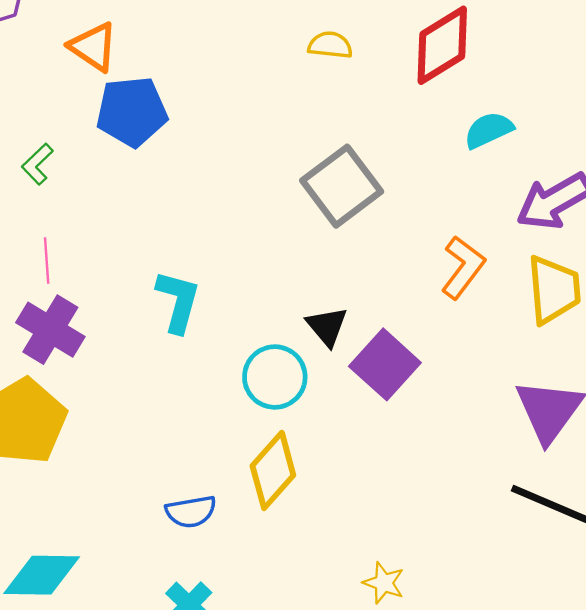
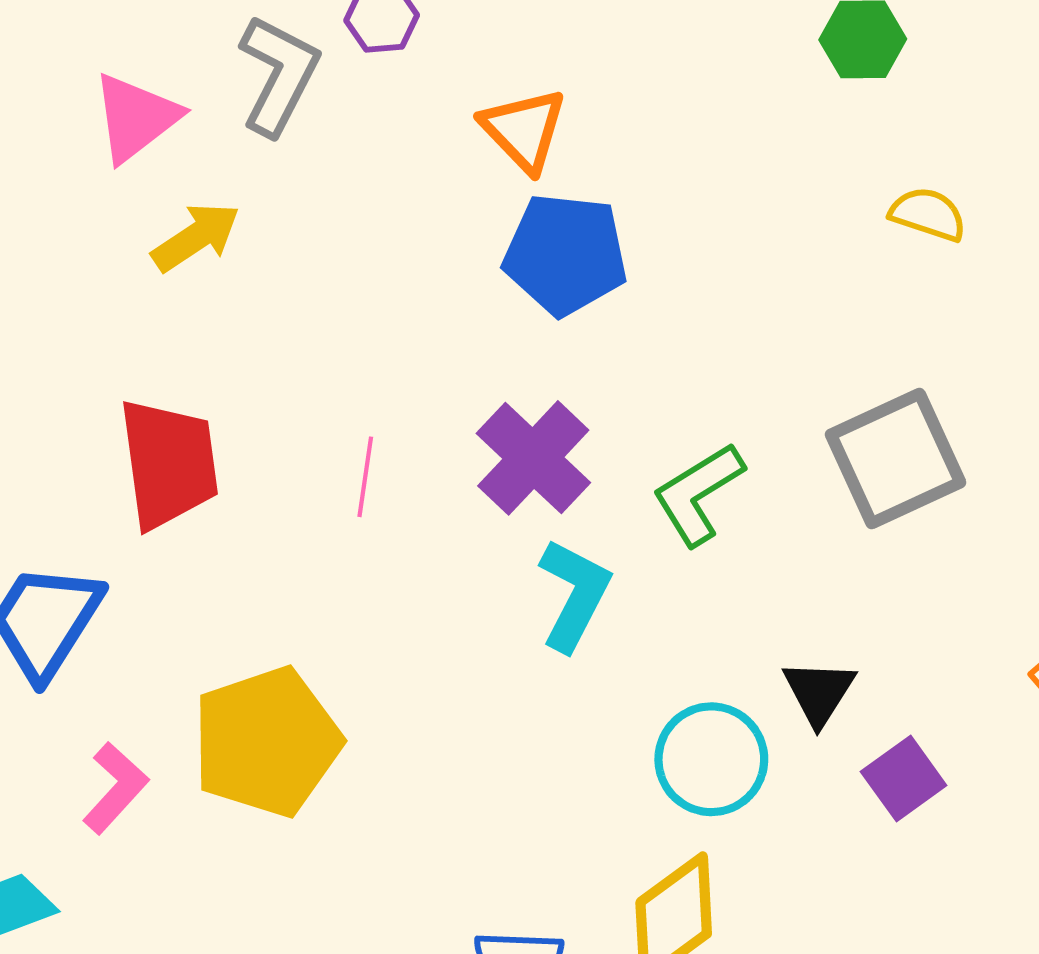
green L-shape: (37, 164) -> (698, 494), moved, size x1.5
purple cross: (50, 330) -> (533, 458), moved
purple square: (385, 364) -> (904, 779), size x0.7

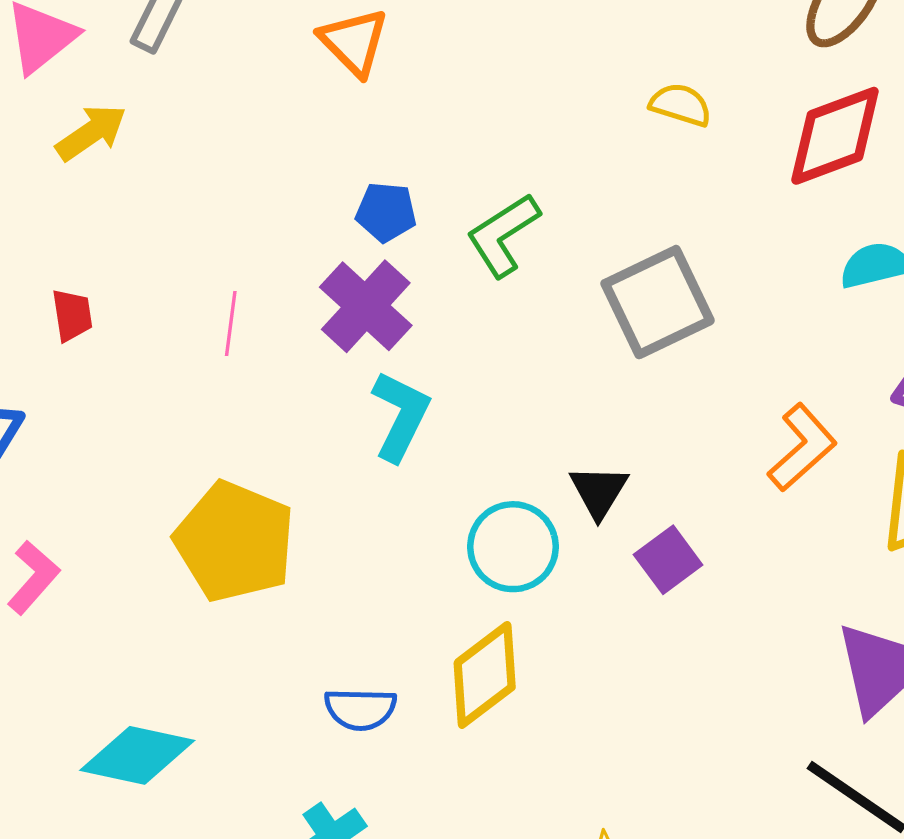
blue pentagon: (565, 254) -> (386, 212), moved, size x0.6
red trapezoid: (169, 463) -> (72, 315), size x0.5
green L-shape: (698, 494) -> (503, 235), moved
yellow pentagon: (267, 742) -> (235, 542), moved, turned -30

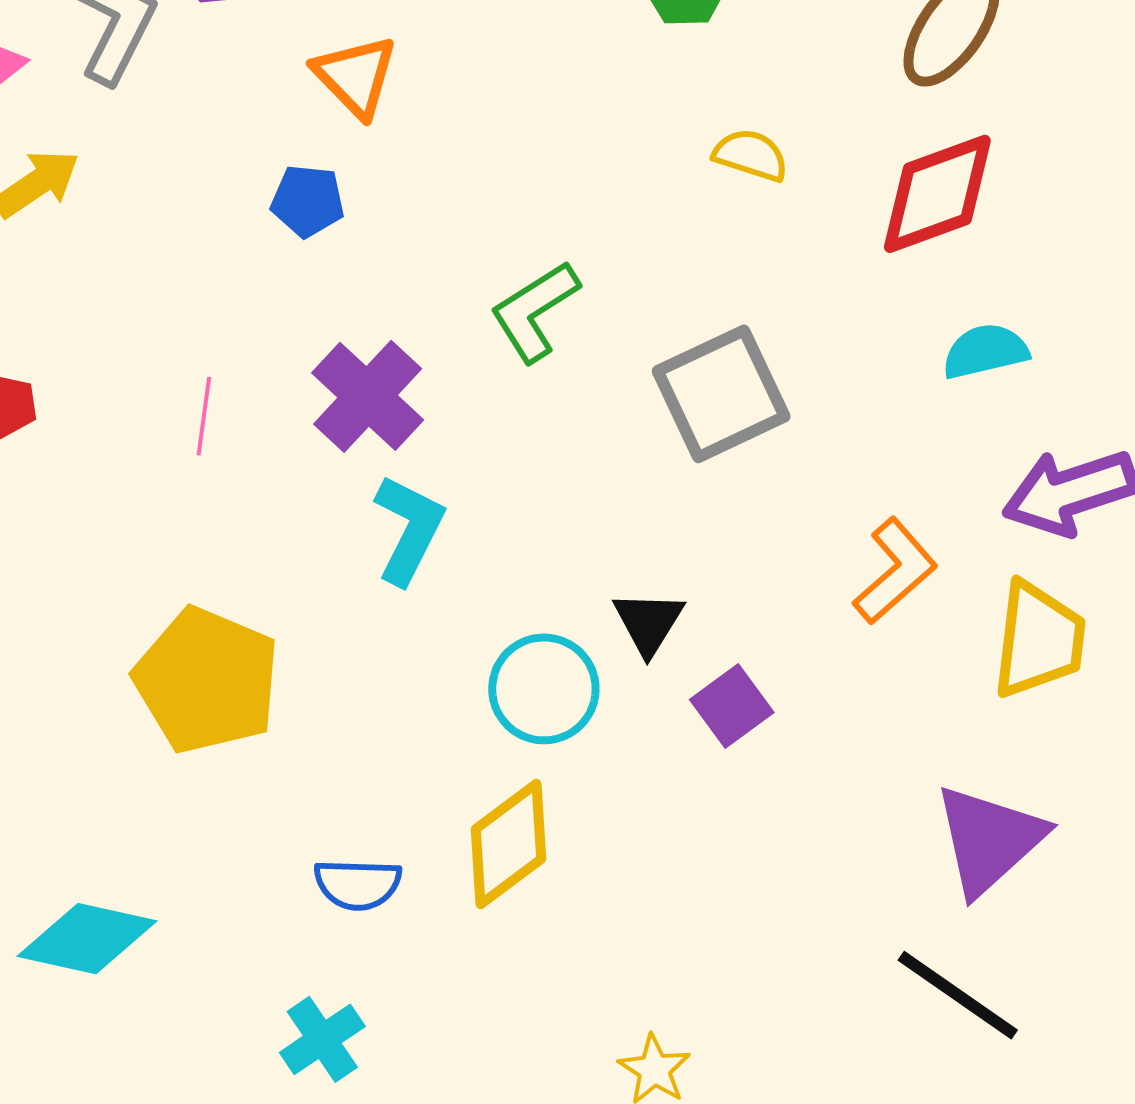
blue pentagon: (386, 212) -> (308, 201), moved

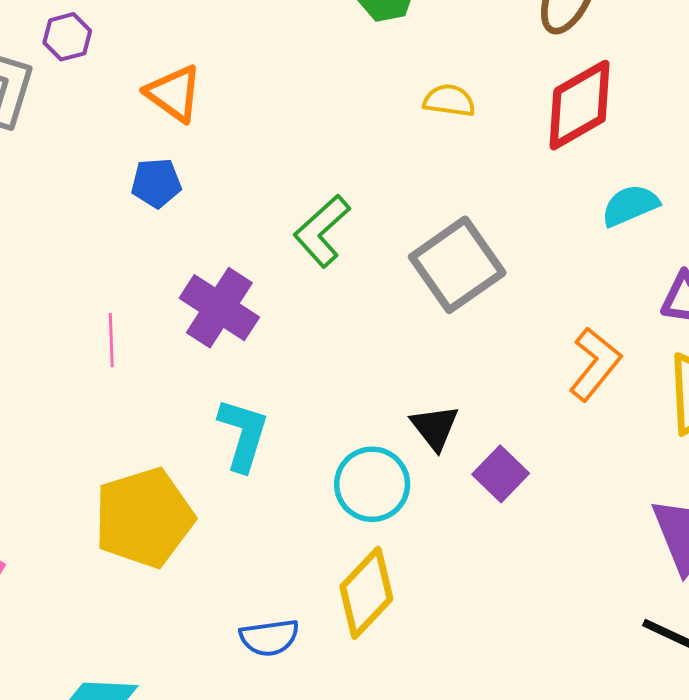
cyan L-shape: (409, 529) -> (243, 435), moved
yellow pentagon: (207, 680) -> (144, 518), turned -30

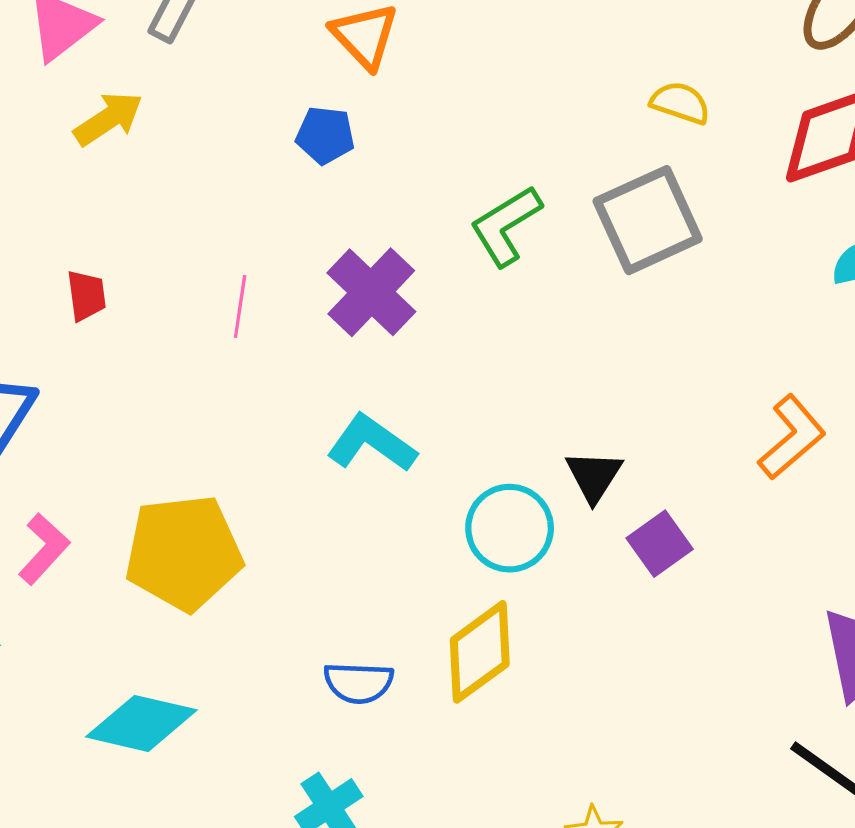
gray square: (457, 265) -> (648, 220), moved
cyan L-shape: (243, 435) -> (372, 443), turned -82
yellow pentagon: (144, 518) -> (184, 553), moved

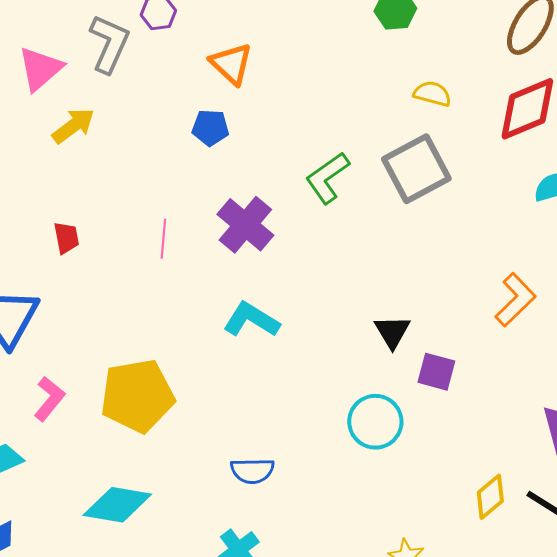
cyan circle: (510, 528) -> (375, 422), moved
purple square: (660, 544) -> (436, 372), turned -36
yellow diamond: (480, 652) -> (490, 497), moved, size x0.7

